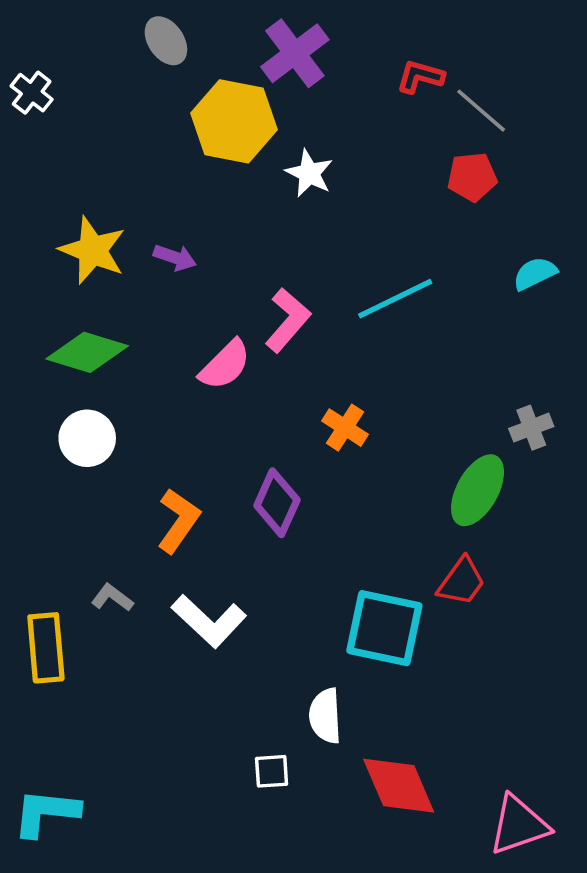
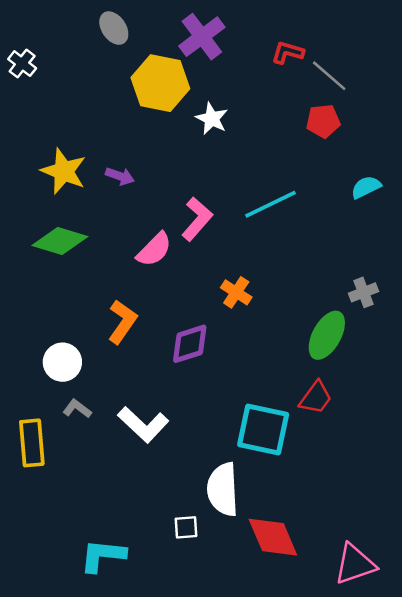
white circle: (87, 438) -> (62, 362), moved
purple diamond: (277, 503) -> (190, 344), turned 48
orange L-shape: (178, 521) -> (122, 322), moved
white semicircle: (325, 716) -> (223, 489), size x1.4
cyan L-shape: (46, 813) -> (103, 556), moved

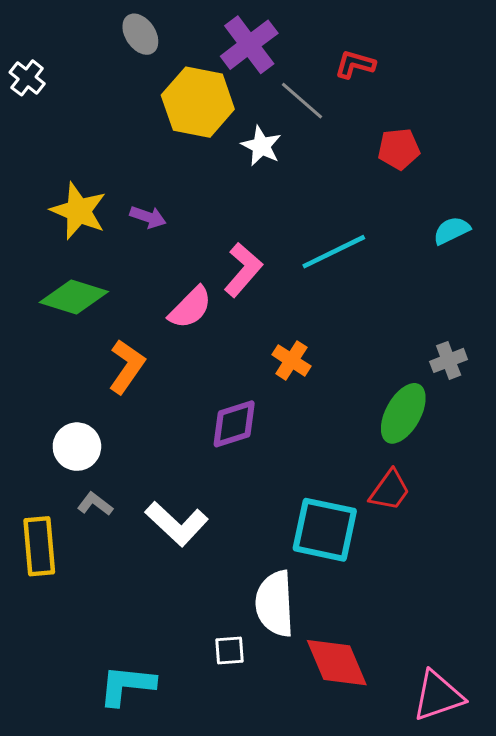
gray line: (329, 76) -> (302, 101), moved
orange L-shape: (122, 322) -> (127, 366), moved

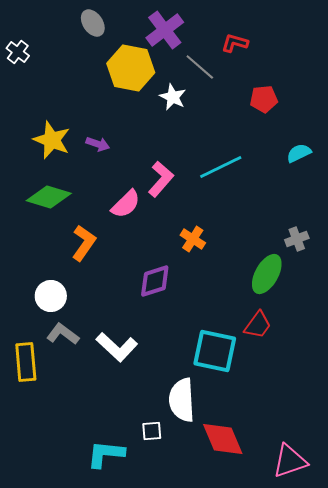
gray L-shape: (95, 504) -> (63, 334), size x1.4
cyan L-shape: (127, 685) -> (106, 454), moved

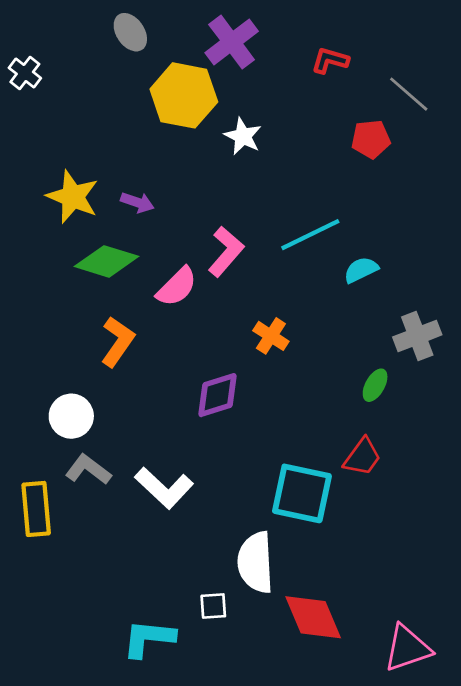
gray line: (200, 67) -> (409, 94), moved
cyan semicircle: (299, 153) -> (361, 270), moved
green diamond: (49, 197) -> (106, 261), moved
gray cross: (297, 239) -> (417, 336), size x1.4
green ellipse: (267, 274) -> (375, 385), size x0.6

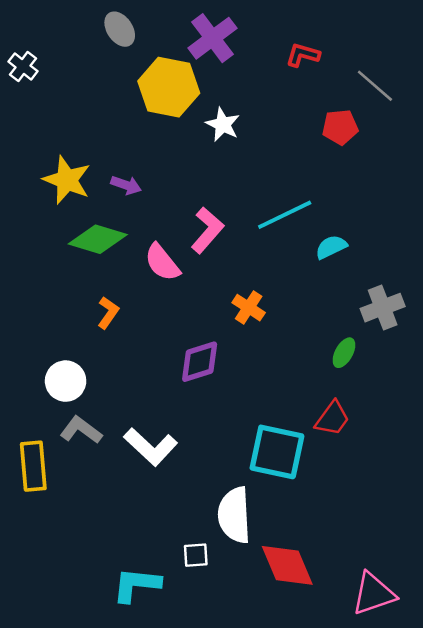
pink semicircle: (177, 287) -> (162, 262), turned 96
orange L-shape: (118, 342) -> (108, 313), size x0.7

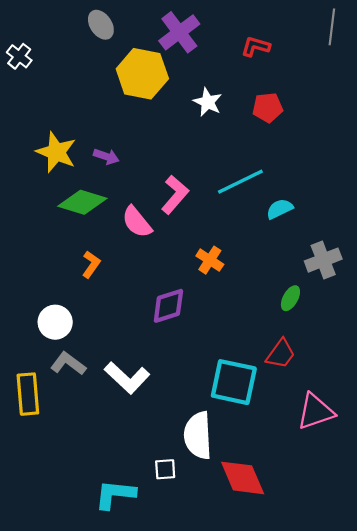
gray line: (375, 86) -> (332, 27), moved, turned 56
white star: (223, 125) -> (208, 102), moved
red pentagon: (340, 127) -> (268, 108), moved
pink triangle: (374, 594) -> (316, 411), moved

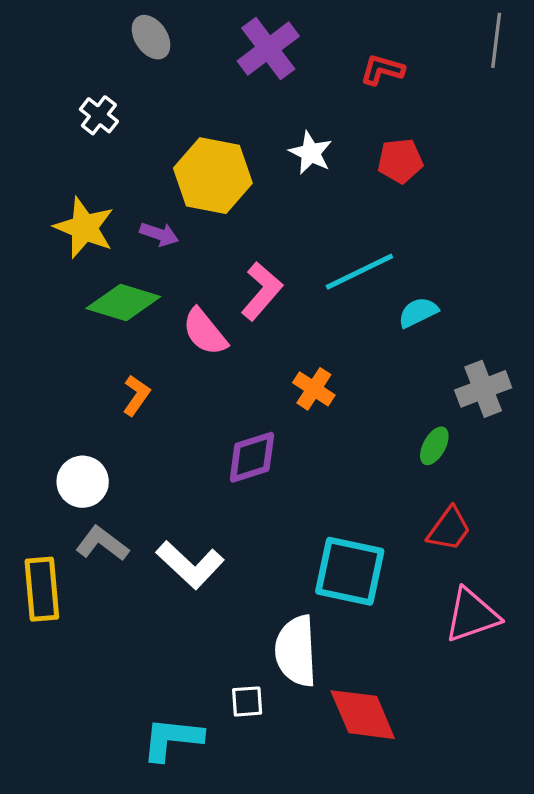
white cross: (19, 56) -> (99, 115), moved
yellow hexagon: (142, 74) -> (213, 176), moved
red trapezoid: (281, 354) -> (449, 529), moved

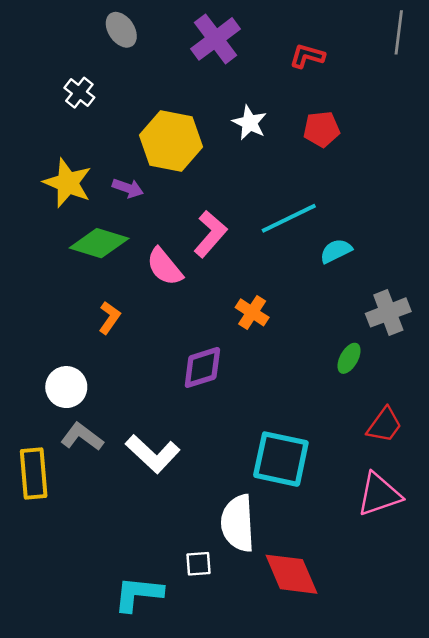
red trapezoid: (449, 529) -> (384, 425), moved

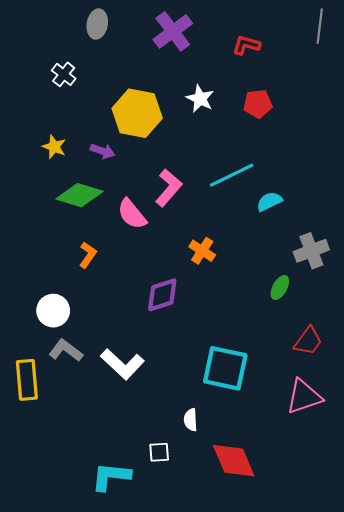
gray ellipse: (121, 30) -> (97, 24), turned 44
yellow star: (68, 183) -> (54, 147), size x0.6
white semicircle: (238, 523) -> (191, 420), size x0.5

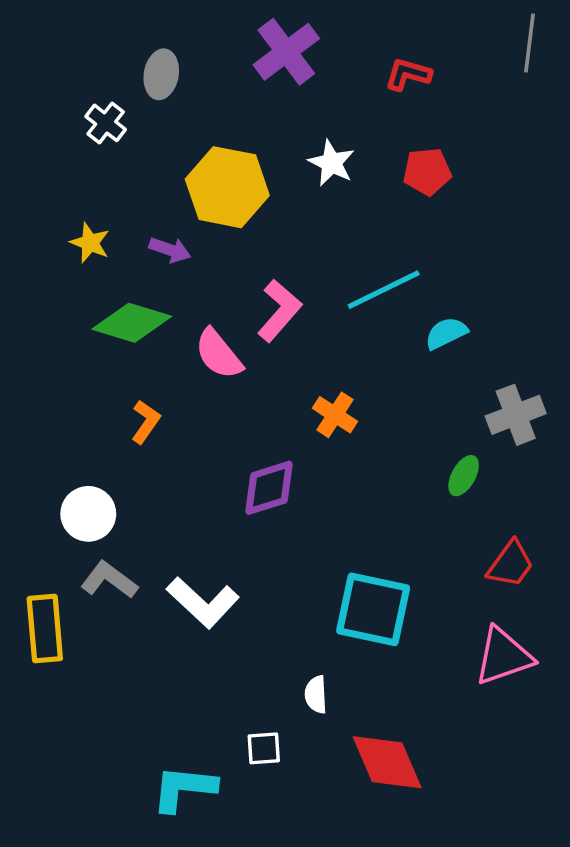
gray ellipse: (97, 24) -> (161, 74), moved

